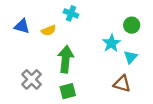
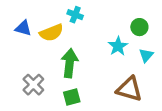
yellow semicircle: (49, 30) -> (51, 33), size x1.5
cyan triangle: (131, 57) -> (146, 55), moved
brown triangle: (122, 84) -> (129, 89), size x1.4

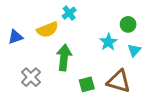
cyan cross: (75, 15) -> (69, 13), turned 32
blue triangle: (23, 28) -> (15, 37), moved, turned -35
green square: (72, 97) -> (87, 84), moved

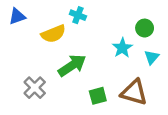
cyan cross: (69, 13) -> (78, 15), turned -32
blue triangle: (15, 37) -> (17, 16), moved
green arrow: (64, 57) -> (72, 65), turned 50

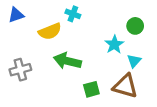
cyan triangle: (152, 57) -> (134, 61), moved
green arrow: (72, 65) -> (67, 61), turned -132
gray cross: (35, 88) -> (20, 70), moved, turned 30

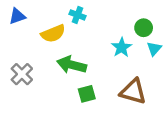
cyan triangle: (134, 61) -> (154, 49), moved
gray cross: (20, 70) -> (22, 74), turned -30
green square: (91, 89) -> (87, 94), moved

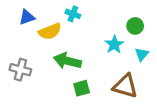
blue triangle: (17, 16) -> (27, 17), moved
cyan triangle: (154, 49) -> (142, 54), moved
gray cross: (22, 74) -> (20, 70), turned -30

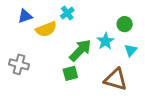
cyan cross: (73, 14) -> (67, 13), turned 32
green arrow: (67, 61) -> (80, 50), moved, turned 120
green square: (82, 88) -> (70, 73), moved

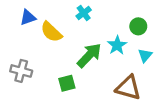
cyan cross: (67, 13) -> (84, 13), moved
yellow semicircle: (46, 29) -> (51, 32), turned 65
green square: (70, 73) -> (67, 83), moved

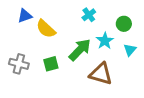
cyan cross: (84, 13) -> (89, 15), moved
green square: (67, 83) -> (51, 64), moved
brown triangle: (128, 88) -> (101, 74), moved

